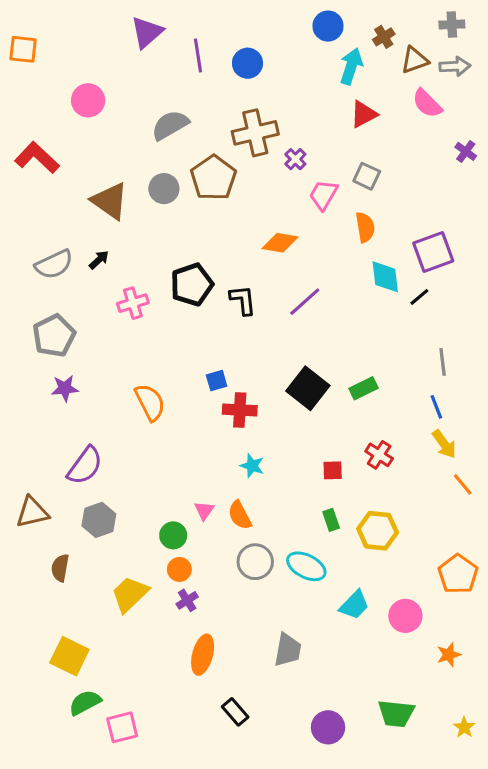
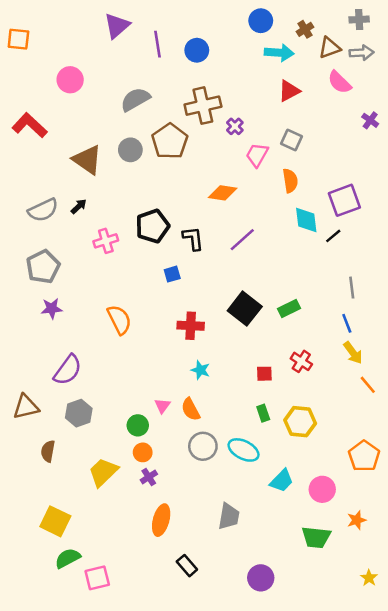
cyan arrow: (351, 66) -> (279, 53), turned 76
blue square: (217, 381) -> (172, 274), moved
green trapezoid: (396, 713) -> (316, 537), moved

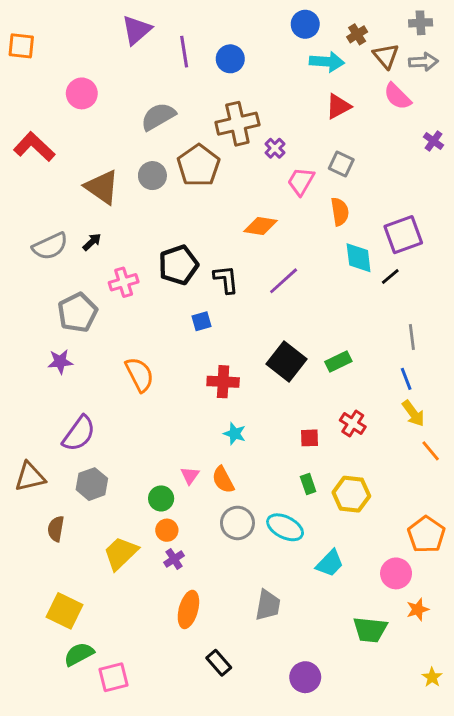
brown triangle: (330, 48) -> (386, 56), turned -50
gray pentagon: (43, 267) -> (77, 313), moved
pink circle: (322, 489) -> (396, 573), moved

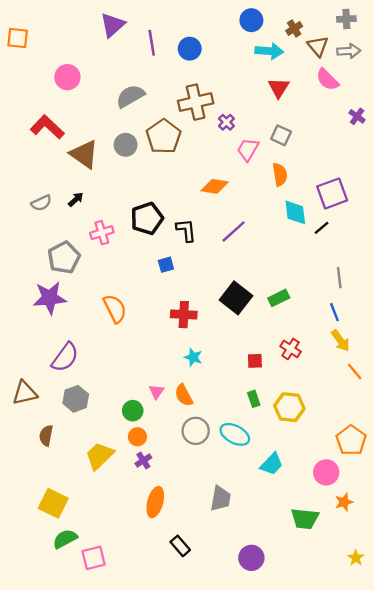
red triangle: (338, 106) -> (279, 88), turned -30
red L-shape: (34, 147) -> (47, 127), moved
gray semicircle: (50, 246) -> (41, 203), size x0.7
purple star: (60, 362) -> (50, 298), size x1.6

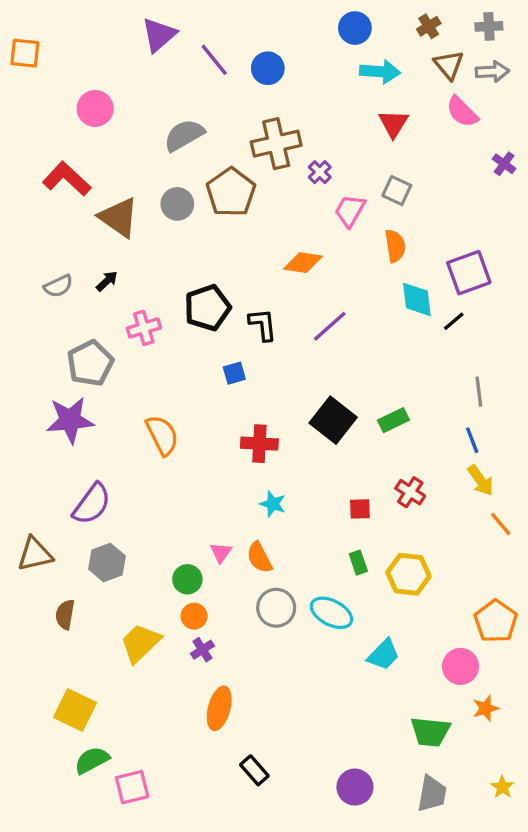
brown cross: (294, 28) -> (429, 26), moved
purple line: (152, 43) -> (214, 60), turned -30
gray trapezoid: (221, 498) -> (432, 794), moved

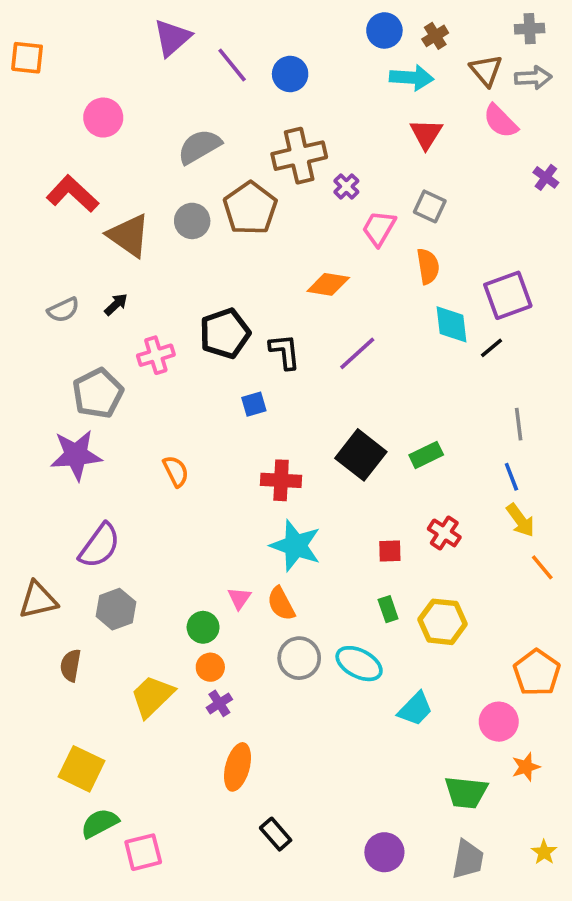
brown cross: (429, 26) -> (435, 36), moved
orange semicircle: (162, 435) -> (176, 471), size x0.7
cyan star: (273, 504) -> (296, 546), size x1.8

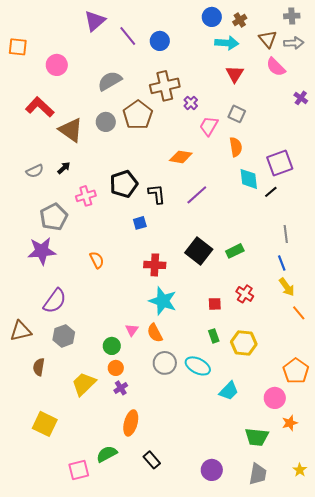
orange square: (27, 58) -> (18, 47), moved
green semicircle: (100, 823) -> (107, 454), moved

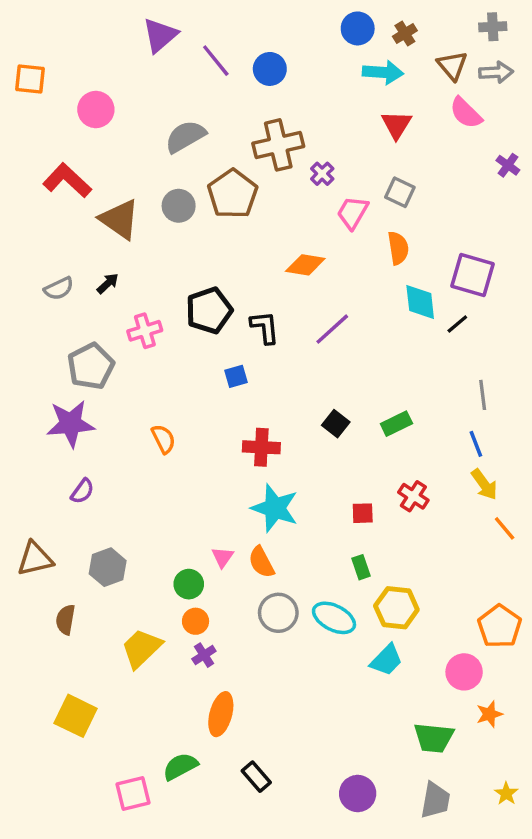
purple square: (280, 163) -> (472, 275), turned 36
black square: (199, 251) -> (336, 424), size x0.6
purple semicircle: (55, 301) -> (82, 491), moved, size x0.6
yellow hexagon: (244, 343) -> (396, 608), moved

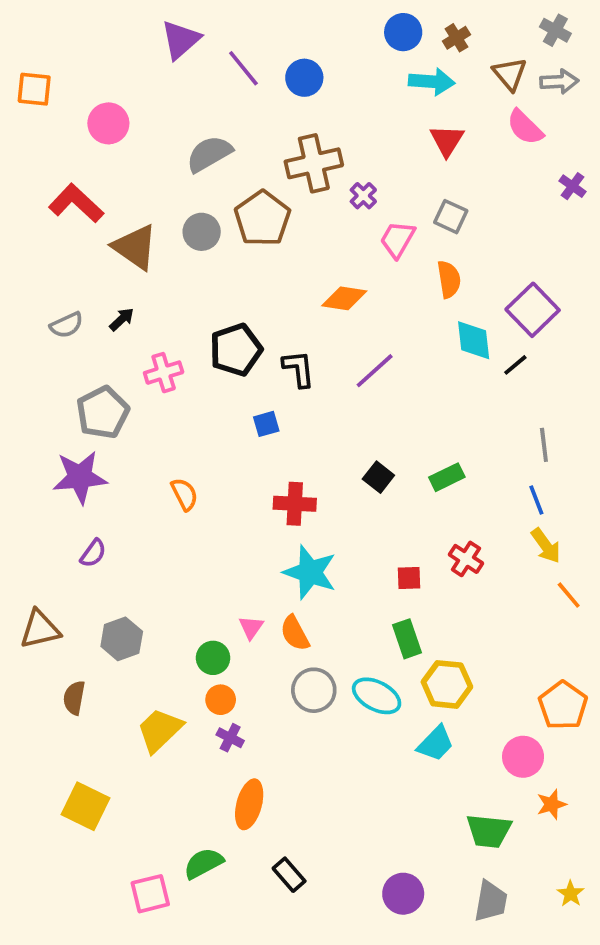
gray cross: (493, 27) -> (555, 30), turned 32
purple square: (472, 275) -> (533, 310), turned 30
green rectangle: (361, 567) -> (407, 639), size x1.4
purple cross: (204, 655) -> (230, 738), turned -30

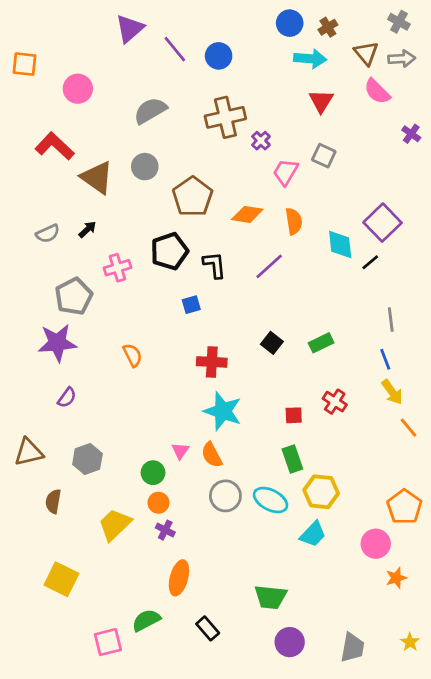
brown pentagon: (262, 218) -> (193, 197), moved
orange semicircle: (449, 279) -> (294, 221), moved
green trapezoid: (489, 831) -> (271, 597), moved

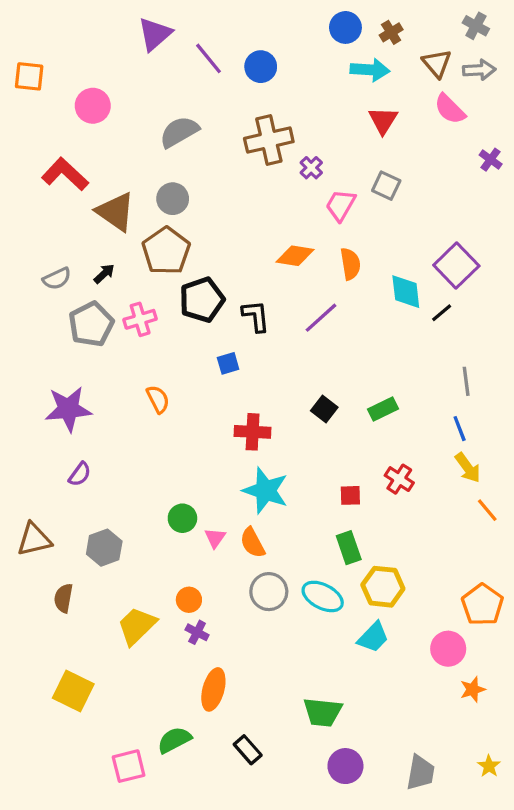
brown pentagon: (193, 197) -> (166, 251), moved
gray pentagon: (74, 296) -> (91, 324), moved
orange semicircle: (133, 355) -> (158, 399), moved
green circle: (153, 473) -> (182, 518), moved

